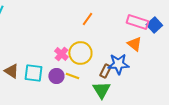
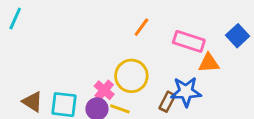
pink rectangle: (137, 22) -> (189, 41), moved
orange triangle: (134, 44) -> (209, 63), turned -42
pink cross: (61, 54) -> (104, 90), moved

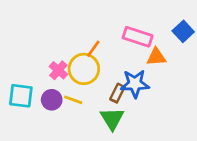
orange line: (141, 27) -> (93, 49), moved
pink cross: (104, 90) -> (58, 70), moved

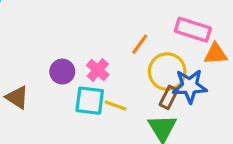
yellow circle: (84, 69) -> (167, 72), moved
cyan square: (21, 96) -> (90, 101), moved
purple circle: (52, 100) -> (62, 72), moved

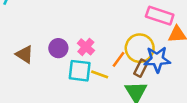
orange line: (140, 44) -> (118, 59), moved
brown triangle: (17, 97) -> (25, 54), moved

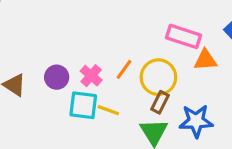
orange line: (118, 59) -> (124, 69), moved
blue star: (157, 59) -> (196, 121), moved

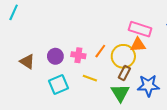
orange triangle: (205, 60) -> (138, 45), moved
pink cross: (91, 76) -> (78, 55), turned -32
cyan square: (83, 105) -> (59, 84), moved, turned -30

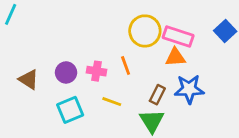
orange line: (100, 51) -> (126, 66), turned -56
yellow circle: (123, 56) -> (145, 31), moved
blue star: (148, 86) -> (189, 89), moved

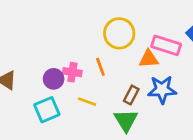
pink rectangle: (178, 37) -> (166, 45), moved
purple circle: (66, 72) -> (54, 79), moved

